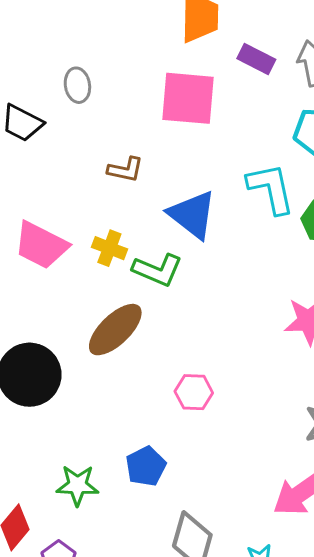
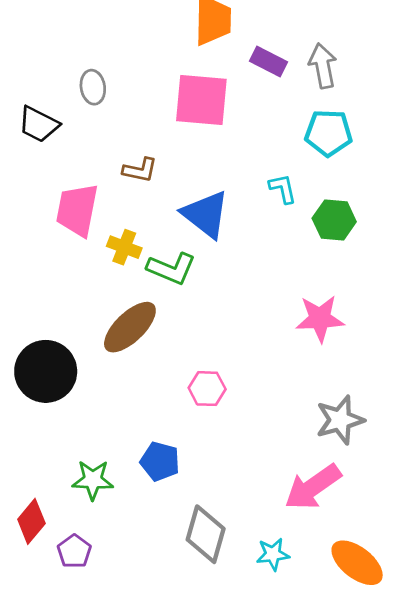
cyan L-shape: (271, 188) -> (283, 189), size x0.6
pink trapezoid: (41, 245) -> (77, 210), moved, turned 74
blue pentagon: (146, 466) -> (160, 461), turned -30

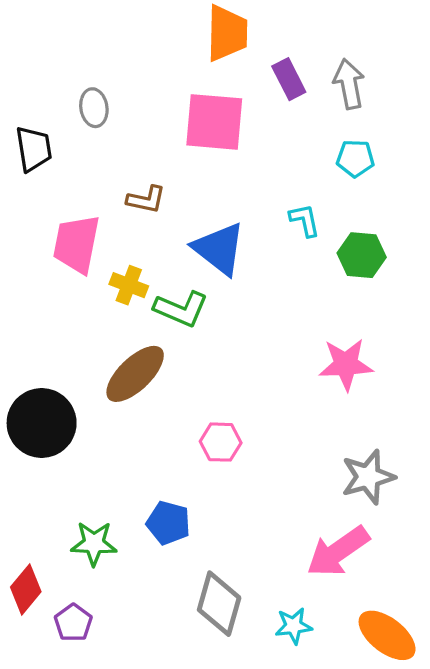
purple rectangle: (268, 61) -> (289, 79), turned 36
black trapezoid: (39, 124) -> (34, 149), turned -126
cyan pentagon: (328, 133) -> (355, 158), size x0.7

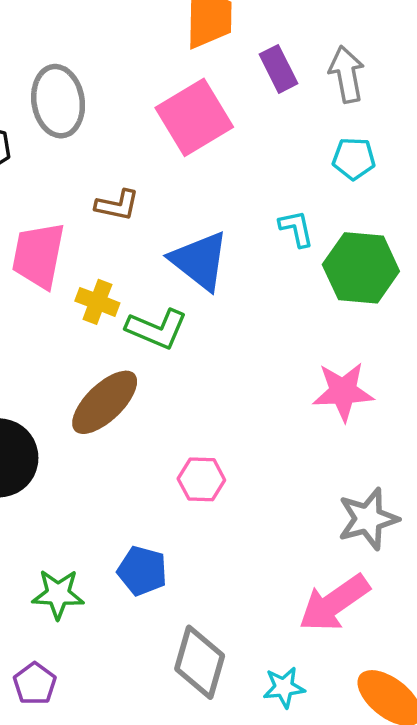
gray ellipse: (94, 108) -> (58, 101), size x1.6
pink square: (214, 122) -> (194, 117), turned -36
green hexagon: (362, 255) -> (361, 268), size x1.4

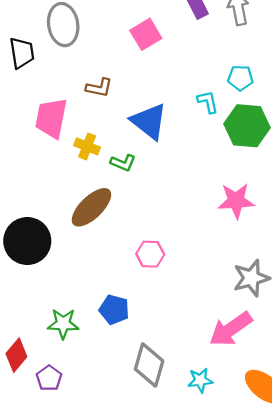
pink square: (194, 117) -> (146, 34), size x0.7
cyan pentagon: (354, 159) -> (240, 78), moved
green L-shape: (157, 329) -> (123, 163), size x0.7

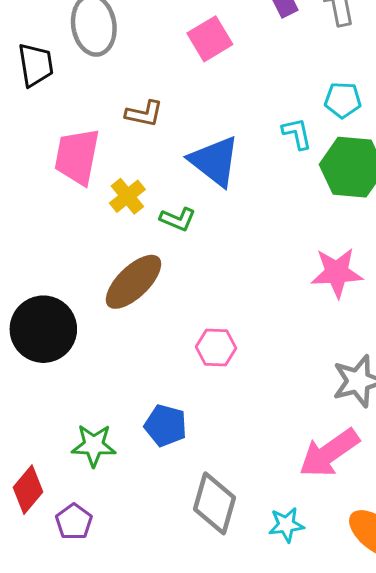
yellow cross: (87, 146) -> (127, 196), turned 30

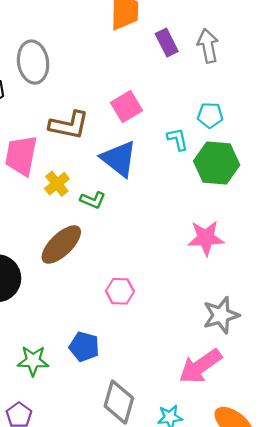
pink square: (210, 39) -> (126, 107), moved
brown L-shape: (144, 114) -> (69, 125), size x1.5

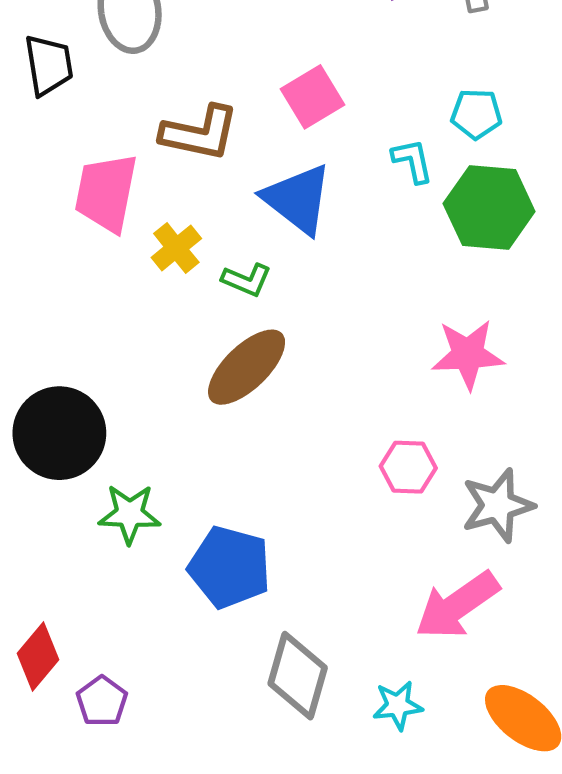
brown ellipse: (61, 245) -> (247, 367), moved
pink hexagon: (120, 291) -> (408, 467), moved
blue pentagon: (84, 347) -> (230, 567), size x1.4
green star: (33, 361) -> (130, 514), moved

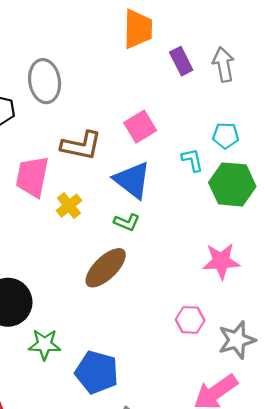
green L-shape: (247, 280) -> (127, 222), moved

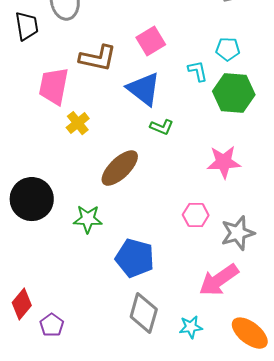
yellow cross: (69, 206) -> (78, 123), moved
green L-shape: (127, 222) -> (162, 127), moved
green star: (45, 344) -> (88, 219), moved
blue pentagon: (97, 372) -> (135, 258), moved

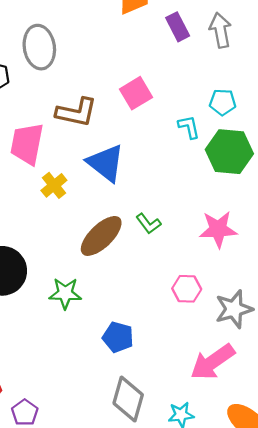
blue triangle: (144, 89) -> (106, 163), moved
green L-shape: (162, 127) -> (148, 224), moved, turned 30
blue pentagon: (135, 258) -> (118, 337), size x0.7

